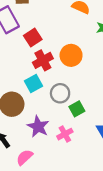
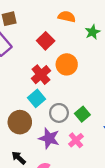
red square: (33, 37) -> (46, 41), moved
gray circle: (60, 93) -> (59, 113), moved

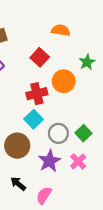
green star: (93, 32) -> (87, 62), moved
red cross: (41, 75) -> (37, 94), turned 30
purple star: (49, 138) -> (49, 161), turned 30

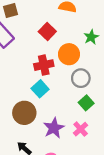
gray circle: (58, 133) -> (81, 78), moved

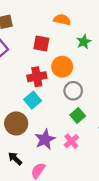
red square: (47, 31) -> (41, 44), turned -35
green star: (91, 37) -> (84, 42), moved

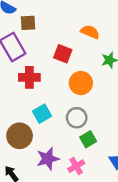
red cross: (37, 77) -> (29, 77), moved
gray circle: (73, 91) -> (77, 118), moved

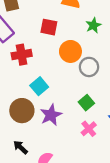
gray circle: (77, 118) -> (89, 67), moved
purple star: (48, 159) -> (51, 115), moved
pink cross: (76, 166) -> (89, 129), moved

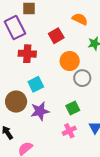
red square: (49, 27) -> (56, 36), turned 35

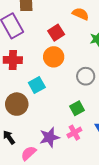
red cross: (27, 54) -> (13, 60), moved
orange circle: (70, 61) -> (54, 57), moved
purple star: (40, 111) -> (49, 137), moved

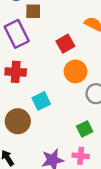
orange circle: (54, 57) -> (75, 71), moved
pink cross: (74, 133) -> (81, 156), turned 32

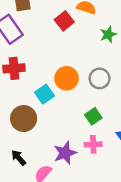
red square: (65, 44) -> (64, 21), moved
orange circle: (75, 71) -> (67, 78), moved

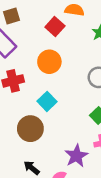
orange circle: (67, 78) -> (49, 62), moved

